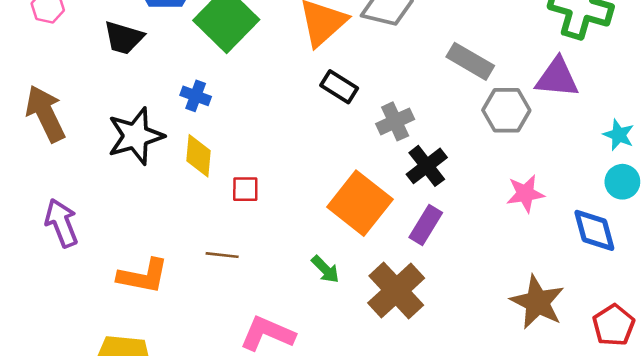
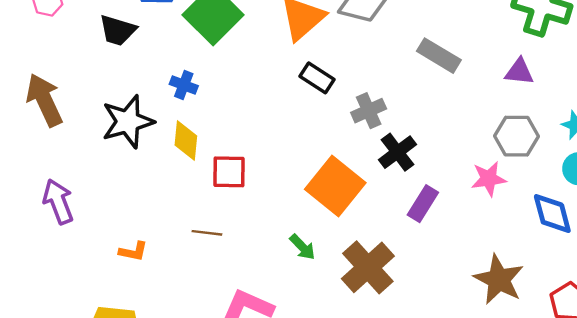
purple triangle: (557, 78) -> (519, 72), size x0.7
gray hexagon: (506, 110) -> (517, 136), moved
red square: (245, 189) -> (229, 172), size x1.4
purple rectangle: (426, 225) -> (423, 204), moved
orange L-shape: (143, 276) -> (133, 251), size x0.6

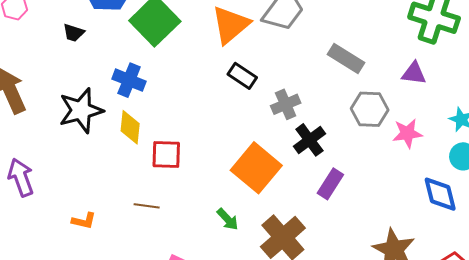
black trapezoid: (118, 30) -> (74, 33), size x0.7
blue cross: (184, 85) -> (129, 80), size x1.4
gray hexagon: (517, 136) -> (370, 109), moved
pink star: (489, 179) -> (407, 133), moved

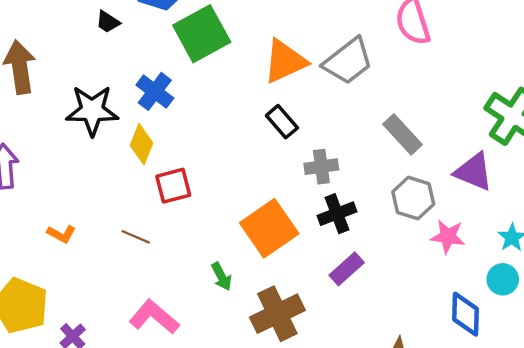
purple triangle: (414, 73) -> (474, 172), size x1.4
red square: (166, 154) -> (173, 186), turned -32

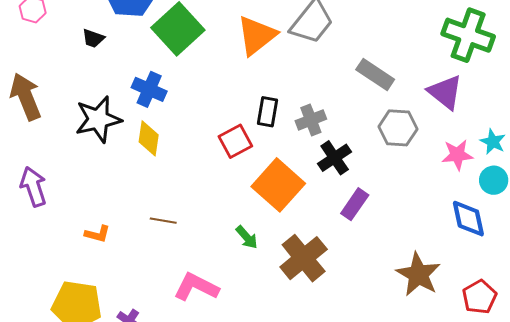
black rectangle: (282, 122) -> (268, 112), moved, turned 64
purple triangle: (474, 172) -> (445, 92), turned 30
red square: (173, 186) -> (235, 141), moved
pink star: (448, 236) -> (457, 155), moved

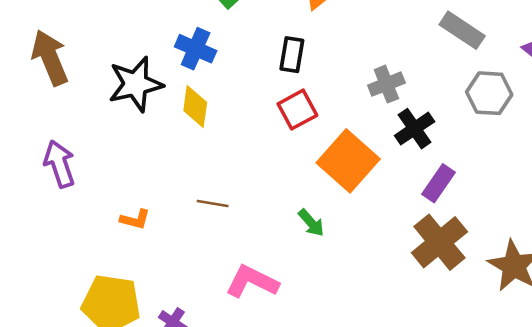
black rectangle: (268, 112) -> (292, 55), moved
brown cross: (304, 258) -> (439, 242), moved

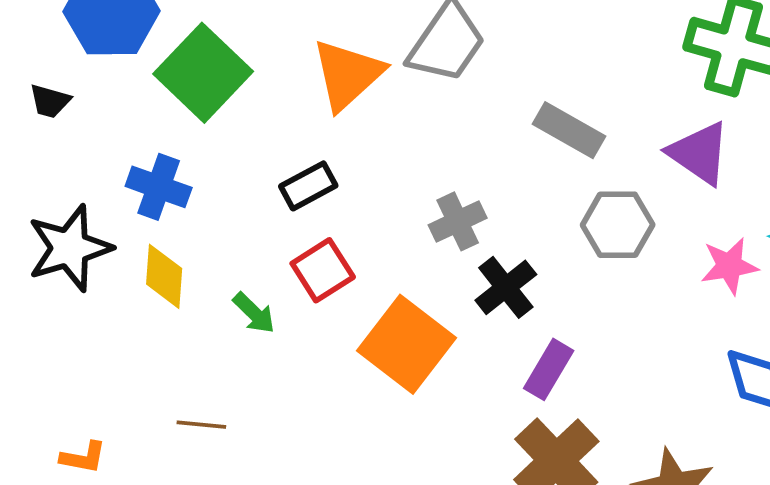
black rectangle: (292, 55) -> (308, 186), turned 56
green arrow: (311, 223) -> (254, 313), moved

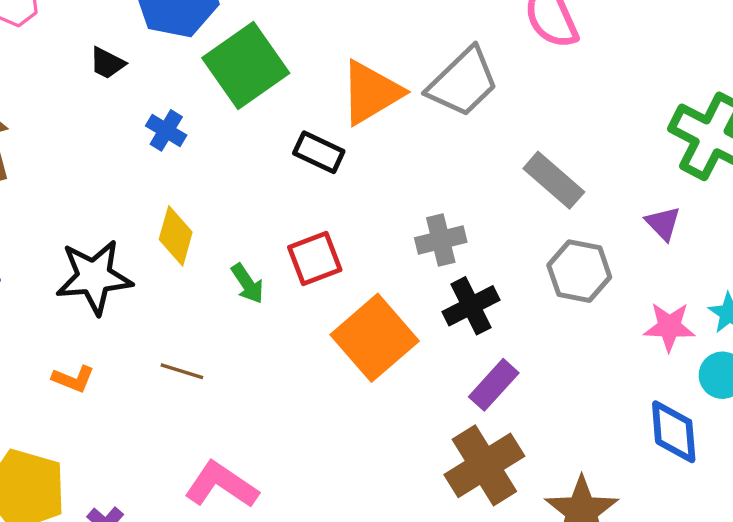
purple triangle: (699, 153) -> (663, 223), size x0.6
black rectangle: (308, 186) -> (319, 152), moved, turned 42
blue cross: (159, 187) -> (166, 130), moved, size x0.7
black star: (70, 248) -> (94, 277), moved

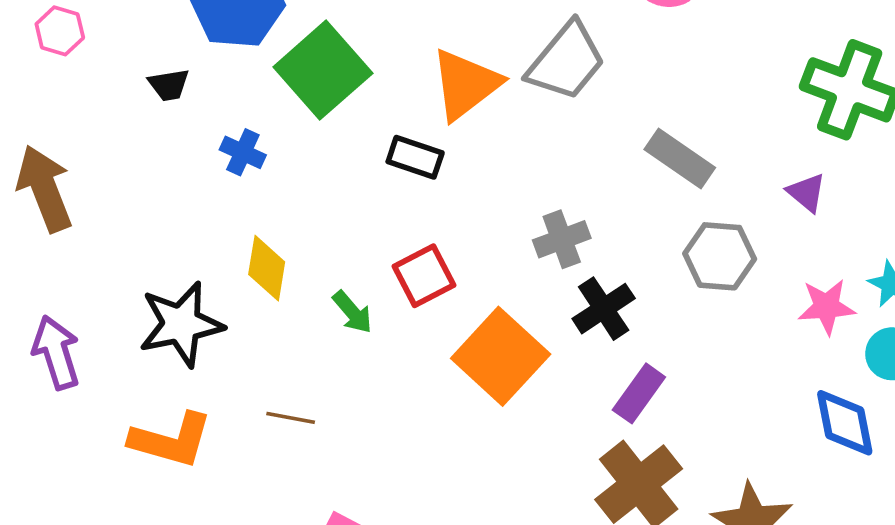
black trapezoid: (107, 63) -> (169, 85), turned -30
orange L-shape: (73, 379) -> (171, 440), size x1.8

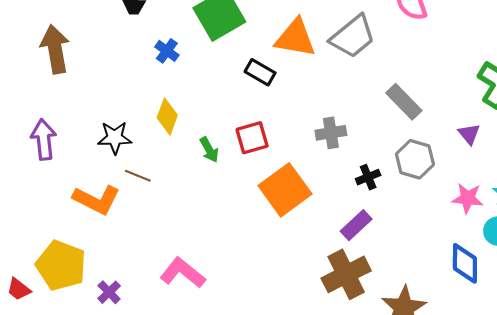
orange triangle: (466, 84) -> (295, 38), turned 36
black cross: (604, 309) -> (368, 177), moved, size x0.7
black star: (181, 324) -> (115, 138), size x0.7
brown line: (291, 418) -> (138, 176), moved

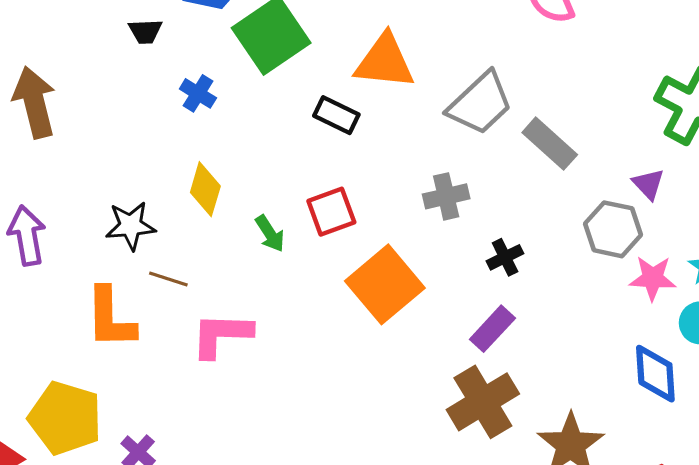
gray trapezoid: (353, 37) -> (480, 103), moved
gray hexagon: (415, 159) -> (613, 229), moved
orange L-shape: (97, 200) -> (110, 318), turned 66
pink L-shape: (183, 273) -> (221, 335), moved, turned -33

